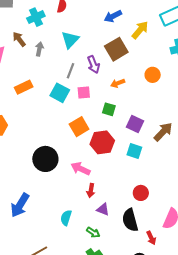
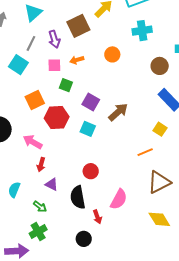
pink square: (84, 93) -> (54, 65), moved

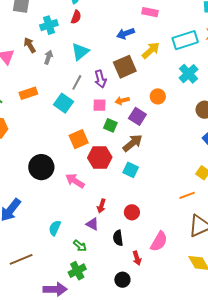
cyan cross: (142, 31) -> (188, 74), turned -36
purple square: (91, 102) -> (137, 116), moved
brown arrow: (118, 112) -> (133, 143), moved
red arrow: (41, 165) -> (101, 206), moved
black semicircle: (78, 197) -> (118, 238), size x0.7

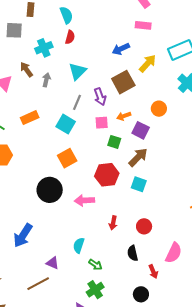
orange square: (79, 139) -> (67, 158), moved
pink arrow: (75, 181) -> (84, 200), turned -30
purple triangle: (92, 224) -> (52, 263), moved
cyan semicircle: (55, 228) -> (79, 245), moved

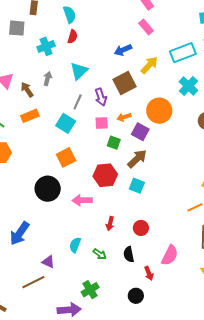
pink rectangle: (143, 25) -> (146, 27), turned 42
brown arrow: (26, 69) -> (27, 90), moved
orange circle: (159, 109) -> (159, 111), size x1.6
green arrow: (95, 265) -> (100, 254), moved

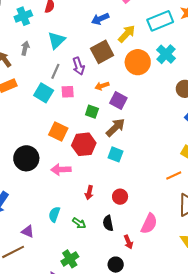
orange circle: (159, 111) -> (138, 62), moved
pink square: (102, 123) -> (68, 92), moved
orange square: (66, 157) -> (58, 131), moved, turned -36

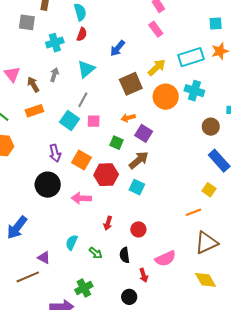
blue arrow: (100, 19) -> (118, 48), moved, turned -30
cyan cross: (166, 54) -> (194, 91), turned -30
purple arrow: (79, 66) -> (55, 153), moved
pink semicircle: (149, 224) -> (165, 258), turned 35

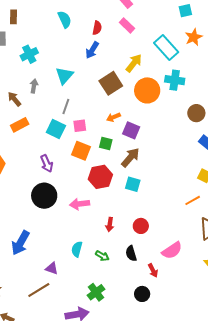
cyan semicircle: (80, 12) -> (65, 19), moved
red semicircle: (82, 34) -> (97, 28), moved
cyan rectangle: (191, 57) -> (166, 48), turned 75
orange square: (81, 160) -> (81, 151), moved

